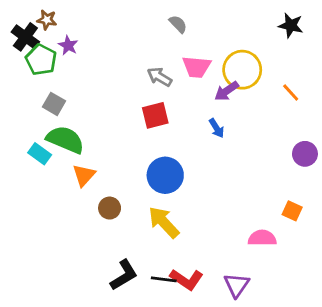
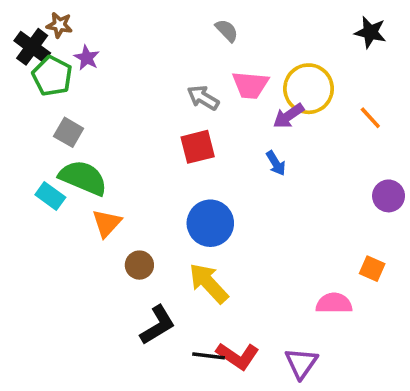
black L-shape: (124, 275) -> (158, 325), moved

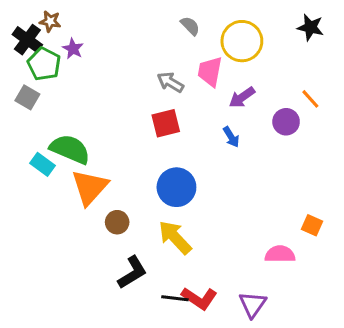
pink trapezoid: (250, 85) -> (210, 72), turned 96
yellow circle: (309, 89) -> (242, 41), moved
gray square: (69, 132) -> (27, 97), moved
purple circle: (389, 196) -> (286, 122), moved
orange triangle: (107, 223) -> (90, 187), size x1.5

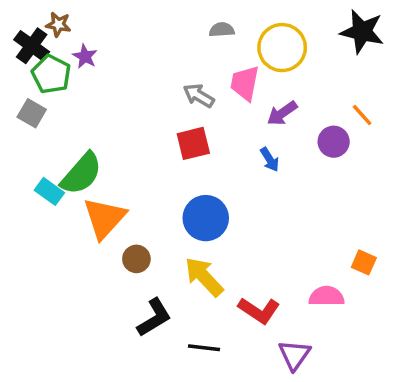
gray semicircle: (190, 26) -> (222, 30), turned -50
black star: (310, 27) -> (362, 32), size x1.4
green semicircle: (70, 149) -> (81, 174), turned 108
red L-shape: (199, 298) -> (259, 310), moved

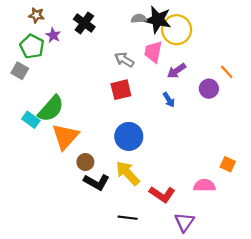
black star: (362, 32) -> (158, 20), moved
black cross: (32, 46) -> (84, 23), moved
black L-shape: (154, 318) -> (97, 182), moved, turned 60

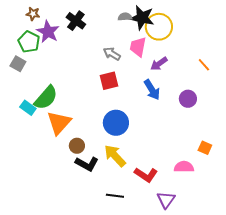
purple star: (53, 35) -> (48, 32), size x1.6
purple circle: (209, 89) -> (188, 99), moved
blue arrow: (169, 100) -> (152, 90), size x1.5

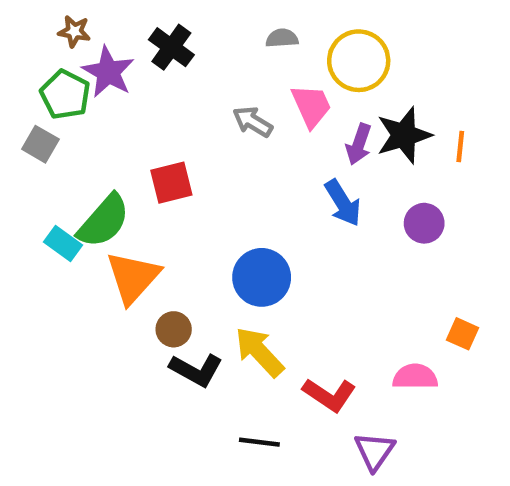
black star: (142, 18) -> (404, 135), moved, turned -30
pink trapezoid: (138, 47) -> (311, 106), turned 145
purple arrow: (159, 64) -> (359, 144), turned -36
orange line: (204, 65) -> (460, 146), turned 48
red square: (109, 81) -> (171, 183), moved

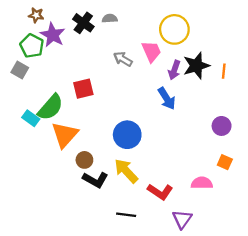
gray semicircle: (282, 38) -> (110, 18), moved
purple circle: (424, 223) -> (222, 126), moved

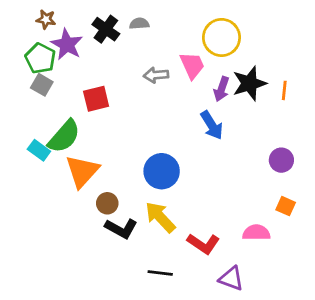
gray arrow: (123, 59) -> (156, 75), turned -36
gray square: (20, 70) -> (42, 85), moved
red square: (83, 89) -> (96, 99), moved
purple triangle: (182, 219) -> (231, 279), turned -45

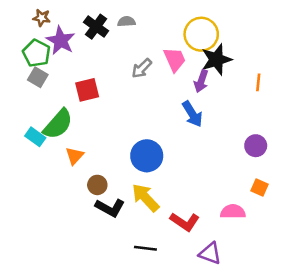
gray arrow: (156, 75) -> (142, 68), turned -40
black star: (249, 83) -> (216, 60), moved
orange triangle: (82, 171) -> (75, 156), size x0.6

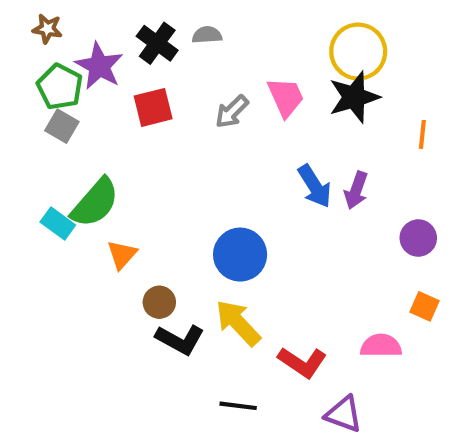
brown star: (42, 18) -> (47, 29), moved
yellow circle: (201, 34) -> (358, 52), moved
purple arrow: (201, 81) -> (356, 190), moved
red square: (87, 90) -> (153, 107), moved

